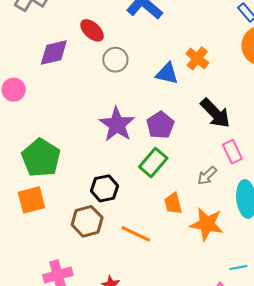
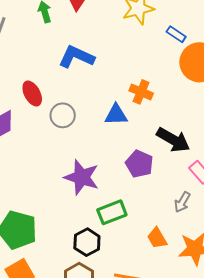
red ellipse: (92, 30) -> (32, 93), turned 35
purple pentagon: (160, 125) -> (139, 164), moved
green rectangle: (153, 163) -> (112, 212), moved, turned 44

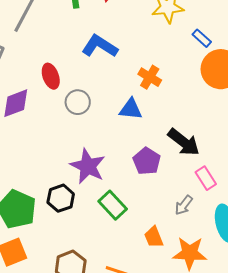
orange cross: (141, 92) -> (150, 77), moved
green rectangle: (112, 212) -> (113, 205), turned 60
black hexagon: (87, 242) -> (61, 198), moved

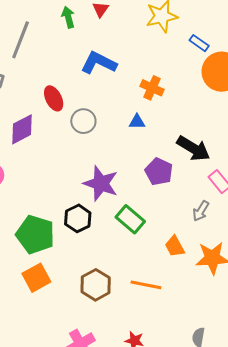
blue triangle: (131, 109) -> (137, 122), size x0.7

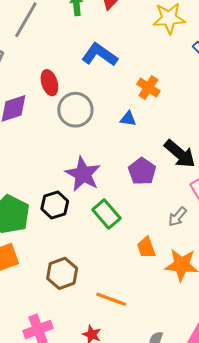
gray circle: (83, 121) -> (75, 110), size x1.4
orange line: (146, 285) -> (111, 299), moved

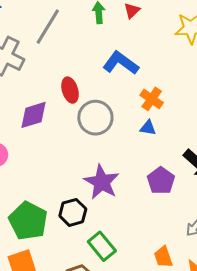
orange cross: (148, 88) -> (152, 99), moved
green rectangle: (106, 214) -> (102, 246), moved

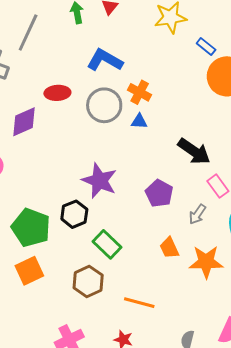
red ellipse: (70, 90) -> (57, 93), turned -70
gray circle: (95, 118) -> (104, 105), moved
purple pentagon: (161, 181) -> (159, 193), moved

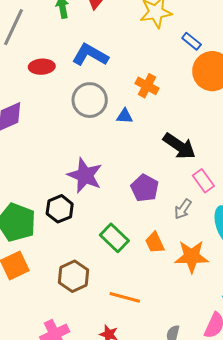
orange cross: (140, 92) -> (147, 86), moved
red ellipse: (57, 93) -> (42, 67), moved
green rectangle: (107, 244) -> (114, 238), moved

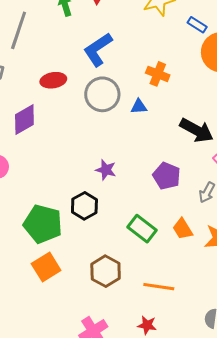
blue L-shape: (90, 55) -> (98, 49), turned -57
red ellipse: (42, 67) -> (53, 80), moved
purple star: (85, 175) -> (106, 170), size x0.6

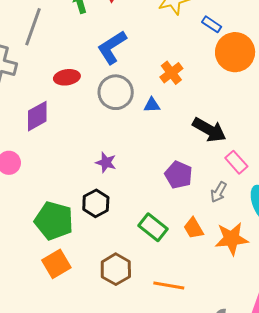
orange cross: (158, 74) -> (171, 73), turned 30
purple star: (106, 170) -> (106, 162), moved

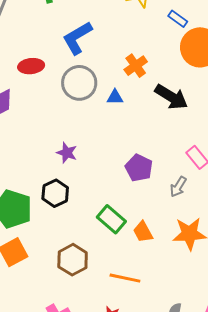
black arrow: (209, 130) -> (171, 97), moved
orange trapezoid: (194, 228) -> (143, 232), moved

